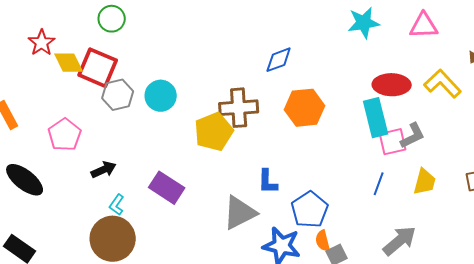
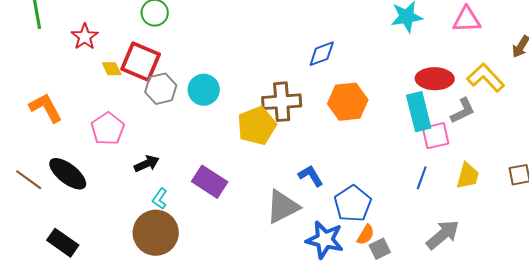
yellow diamond: (69, 63) -> (112, 69), moved, size x0.7
gray L-shape: (413, 136) -> (463, 111), moved
blue L-shape: (268, 182) -> (311, 176), turned 148
orange semicircle: (323, 241) -> (366, 235), turned -135

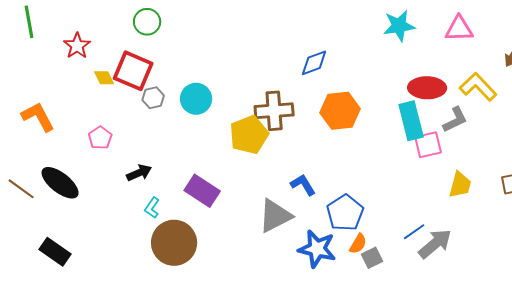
gray hexagon: (161, 89) -> (153, 98), size x0.7
pink pentagon: (108, 129) -> (100, 138), size x0.7
blue line: (422, 178) -> (414, 232), moved, turned 35
brown circle: (156, 233) -> (174, 243), moved

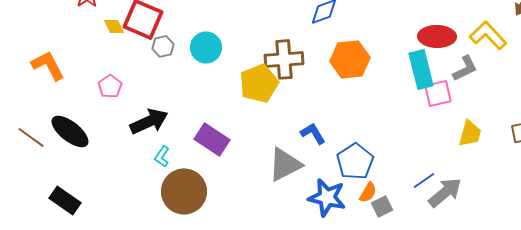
black arrow: (139, 173) -> (149, 121), size x1.5

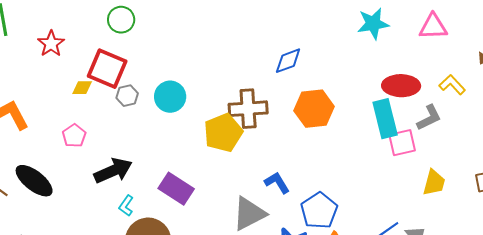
yellow diamond: (114, 26) -> (82, 88), moved, turned -65
yellow L-shape: (488, 35) -> (452, 85), size x0.7

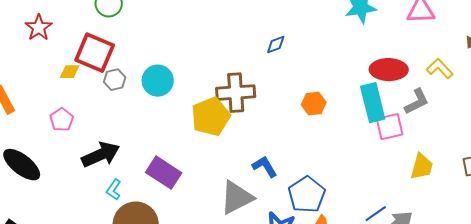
blue diamond: (288, 61) -> (276, 45), size x0.7
orange hexagon: (314, 109) -> (314, 104), moved, size x0.6

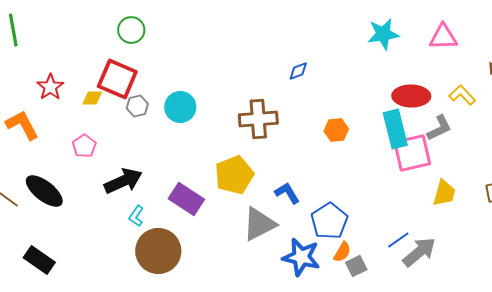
red star: (39, 28) -> (50, 87), moved
yellow pentagon: (211, 117) -> (234, 175), moved
pink square: (390, 127) -> (412, 153), size x1.4

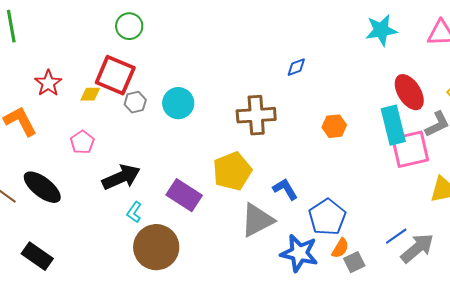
red ellipse: (411, 96) -> (409, 92), turned 57

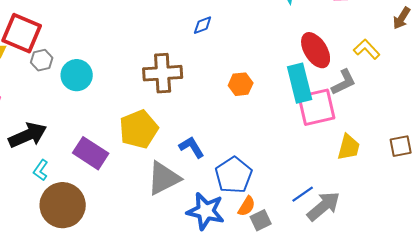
cyan circle: (178, 103) -> (77, 75), moved

